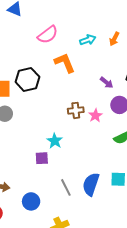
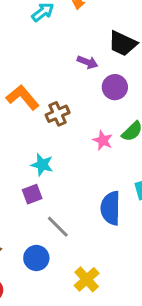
orange L-shape: (65, 63) -> (23, 97), moved
pink star: (95, 115) -> (103, 140), moved
gray line: (66, 187) -> (58, 227), moved

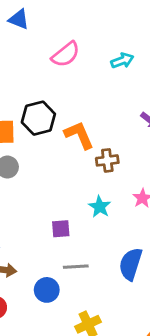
cyan star: (42, 165) -> (100, 207), moved
gray line: (58, 227) -> (76, 267), turned -65

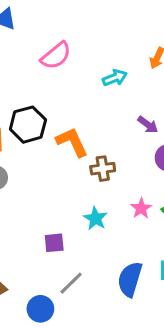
cyan arrow: (122, 61) -> (115, 78), moved
gray line: (76, 267) -> (71, 283), turned -40

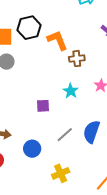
gray line: (71, 283) -> (65, 135), moved

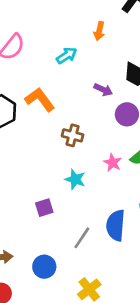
orange L-shape: (57, 40) -> (40, 99), moved
brown cross: (77, 59) -> (73, 135), turned 35

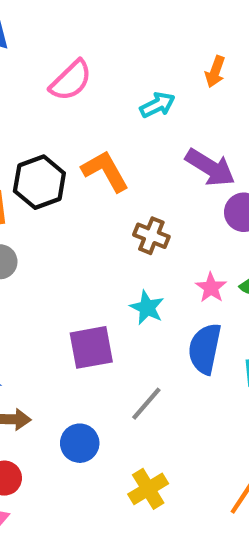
purple arrow: (103, 90) -> (210, 168), size x1.6
purple square: (44, 208) -> (91, 347), size x1.5
blue semicircle: (116, 225) -> (205, 349), moved

